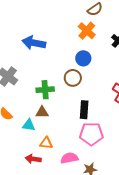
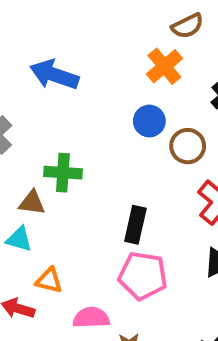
brown circle: (73, 78) -> (188, 146), moved
brown triangle: (42, 112) -> (32, 203), moved

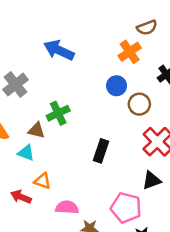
green cross: (63, 173) -> (58, 113), turned -35
pink pentagon: (143, 276) -> (126, 208), moved

